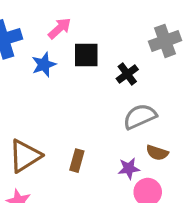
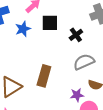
brown rectangle: (77, 161) -> (44, 76), moved, size x1.5

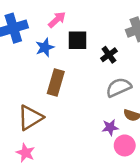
brown rectangle: (44, 76) -> (56, 83), moved

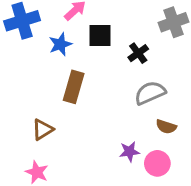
brown triangle: (30, 118) -> (43, 130), size x0.7
purple star: (110, 127) -> (129, 152), moved

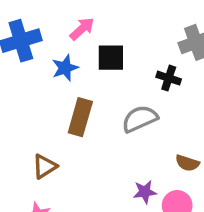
black cross: (138, 53) -> (169, 78), moved, turned -36
gray semicircle: (150, 93) -> (140, 119), moved

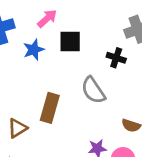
brown rectangle: (80, 117) -> (50, 108), moved
gray semicircle: (140, 119) -> (93, 90), turned -100

